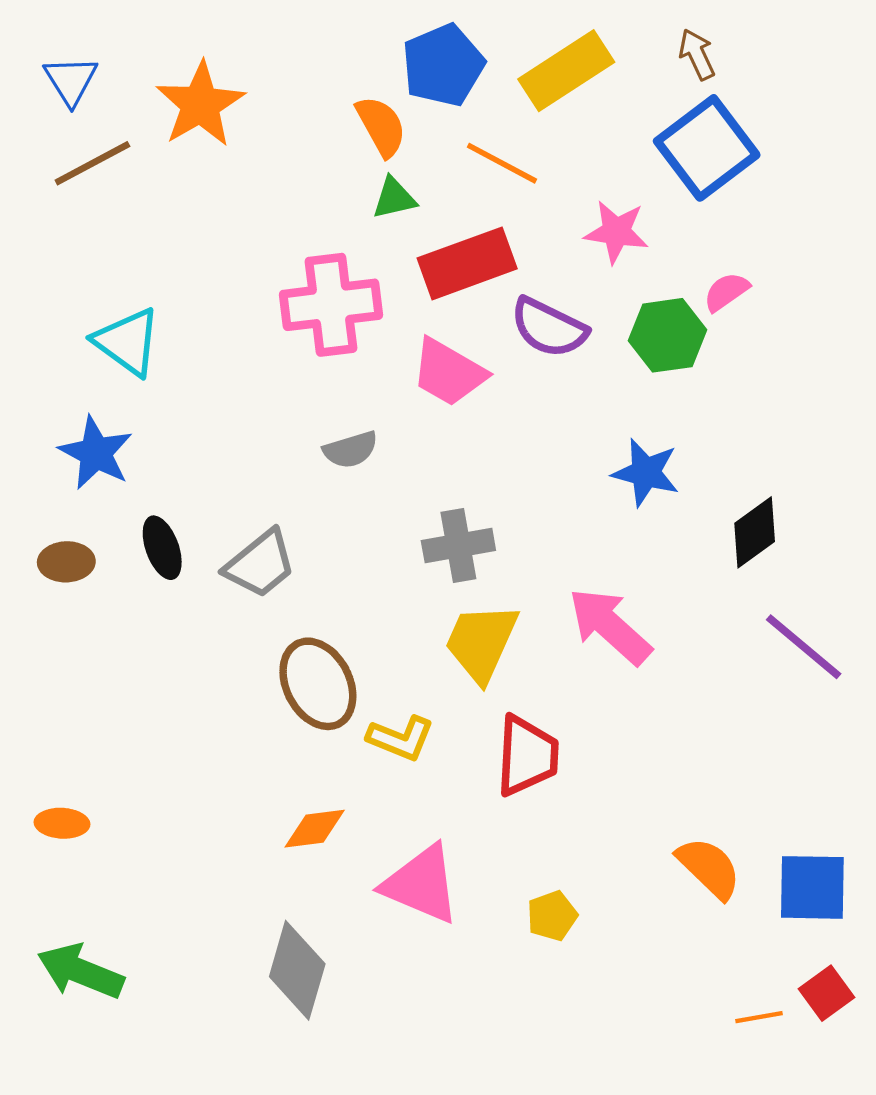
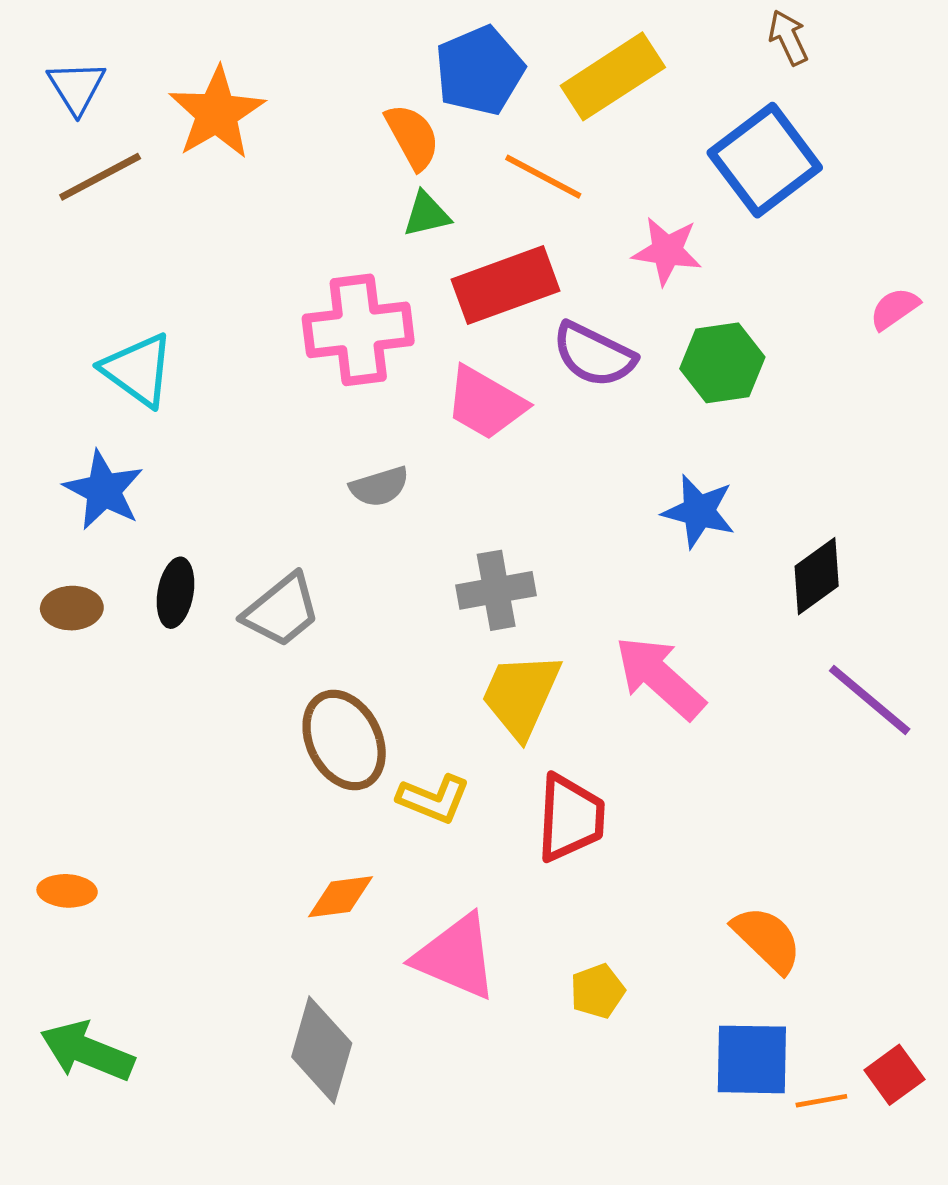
brown arrow: (697, 54) -> (788, 38), moved
pink semicircle: (726, 292) -> (894, 309), moved
black ellipse: (162, 548) -> (176, 593), turned 30
blue square: (812, 887) -> (752, 1059), moved

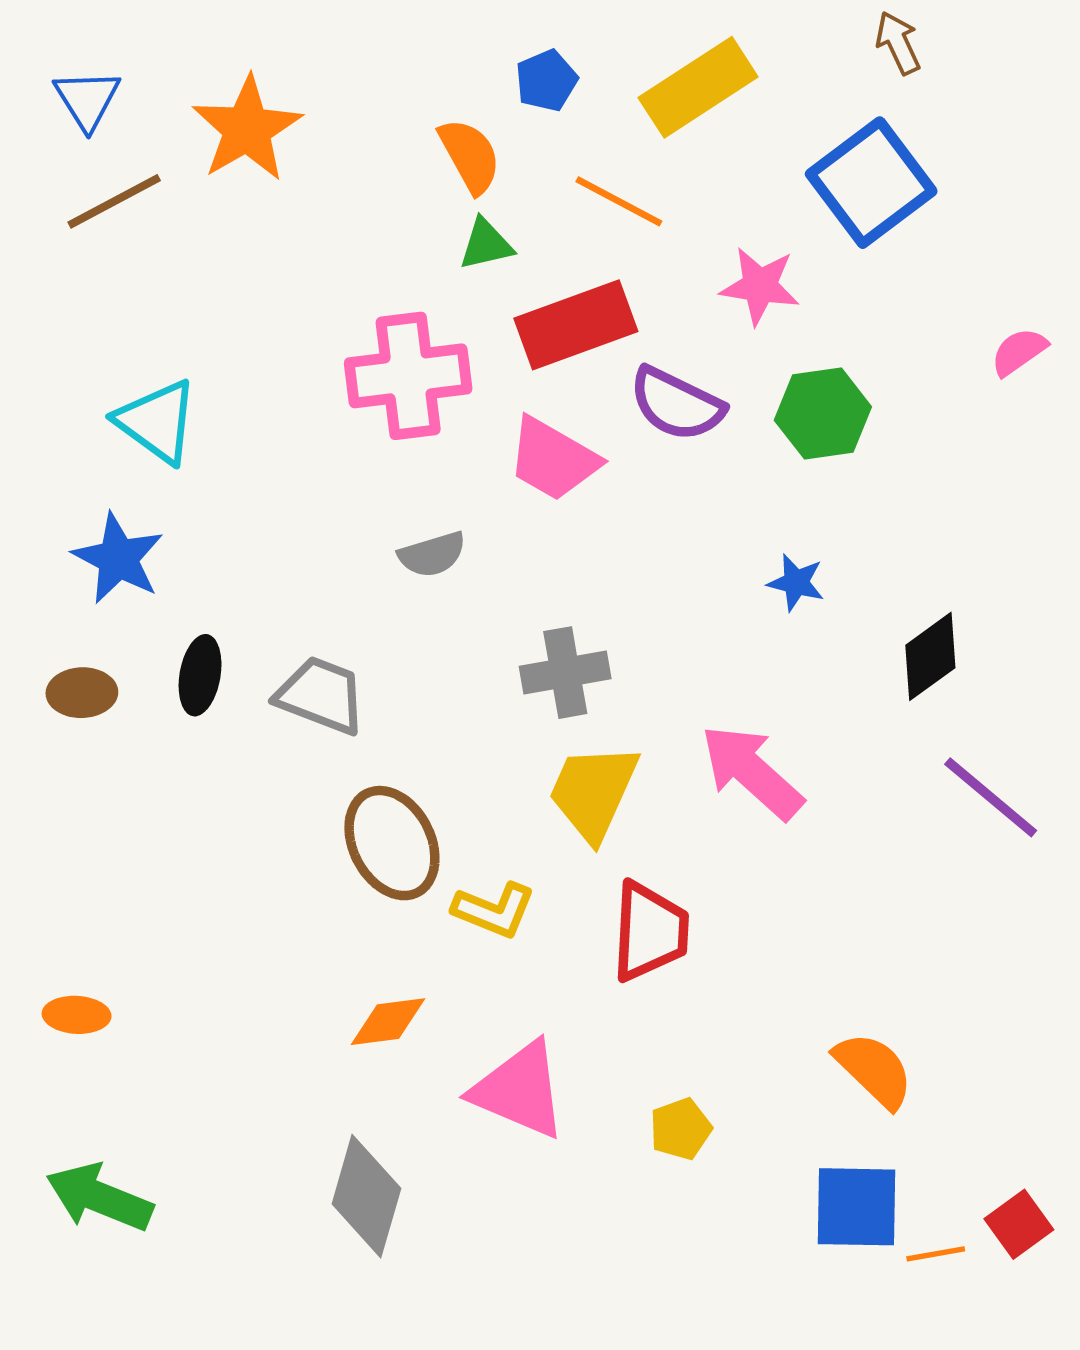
blue pentagon: (480, 71) -> (546, 81), size x0.6
blue star: (699, 511) -> (796, 583), size x0.7
gray trapezoid: (282, 610) -> (321, 695), turned -120

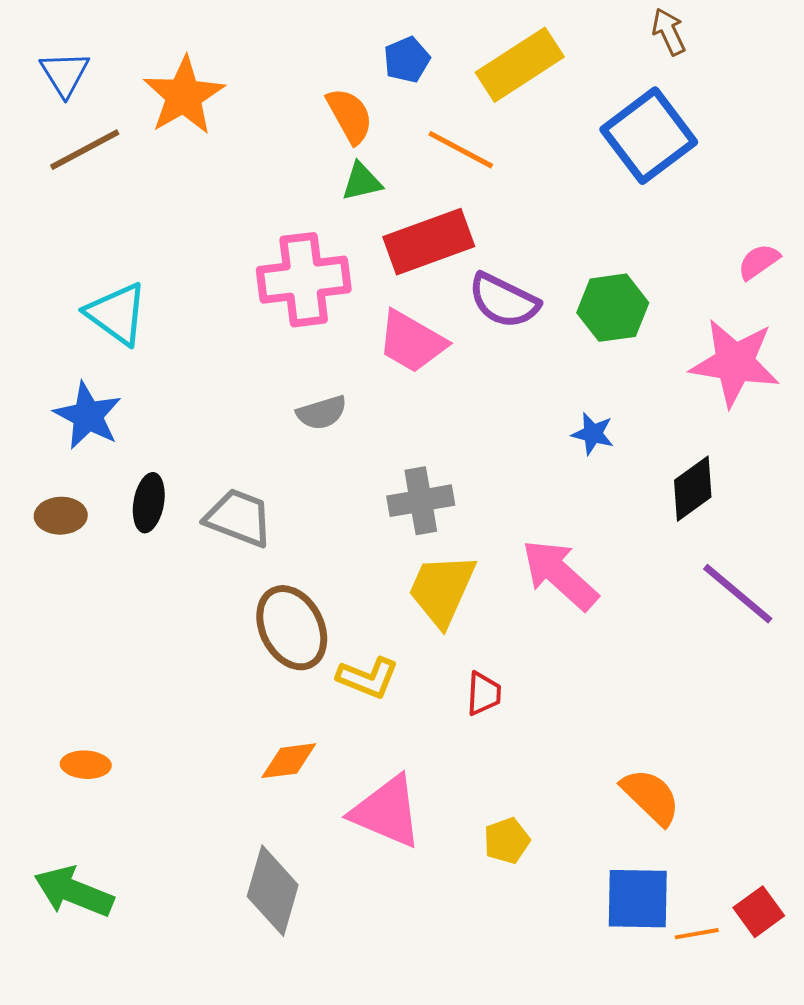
pink star: (760, 286) -> (735, 363), moved, size x1.5
red trapezoid: (650, 932) -> (484, 694), size x0.6
orange ellipse: (77, 1015) -> (86, 765), moved

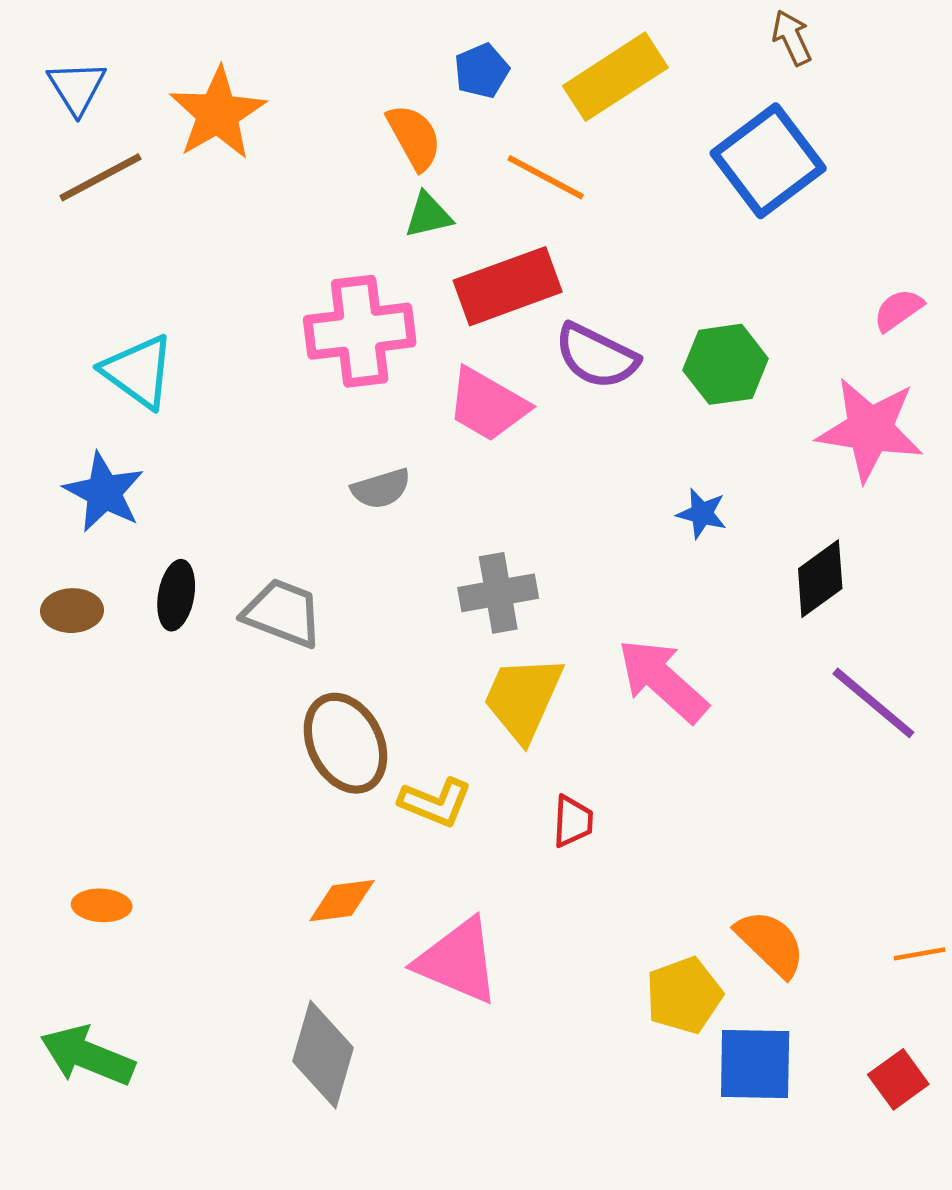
yellow pentagon: (507, 841) -> (684, 995), moved, size x1.4
orange line: (697, 934) -> (920, 954), moved

